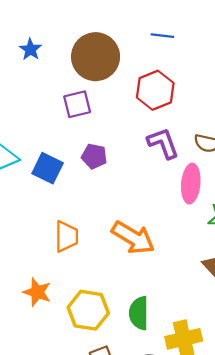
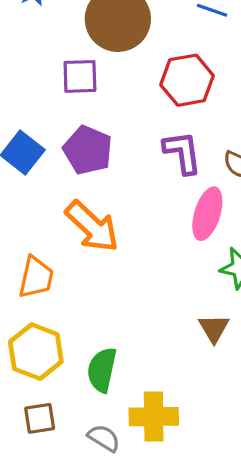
purple pentagon: (94, 156) -> (88, 150), size x1.4
orange trapezoid: (66, 236) -> (36, 277), moved
orange arrow: (133, 238) -> (92, 226), moved

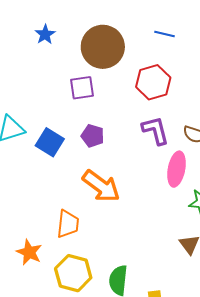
purple pentagon: (88, 150) -> (93, 136), size x0.7

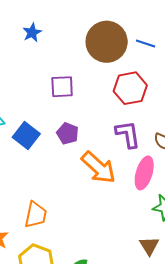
brown circle: (103, 47) -> (107, 42), moved
orange arrow: (101, 186) -> (98, 168), moved

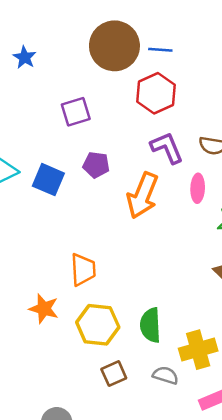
blue line: (146, 43) -> (160, 50), moved
orange arrow: (98, 168) -> (143, 196), turned 84
pink ellipse: (144, 173) -> (198, 188), size x0.7

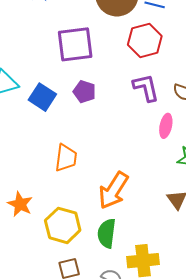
purple square: (76, 112) -> (75, 44), size x1.5
orange arrow: (143, 196) -> (113, 190), moved
orange trapezoid: (83, 270) -> (66, 158), moved

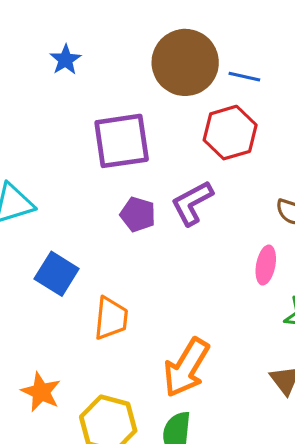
purple L-shape: (146, 88) -> (192, 203), moved, turned -104
blue square: (42, 97) -> (57, 274), moved

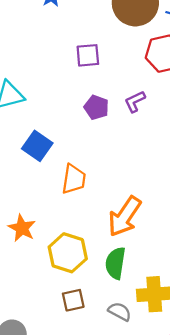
purple square: (122, 141) -> (88, 55), size x0.6
purple L-shape: (192, 203) -> (135, 101), size x0.7

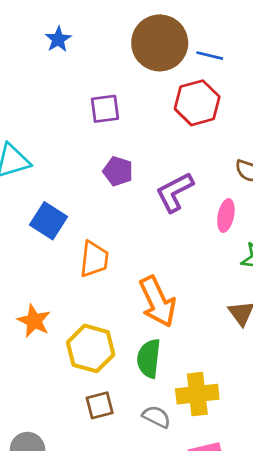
purple L-shape: (135, 101) -> (175, 192), moved, size x1.5
orange arrow: (125, 216) -> (157, 302), turned -57

